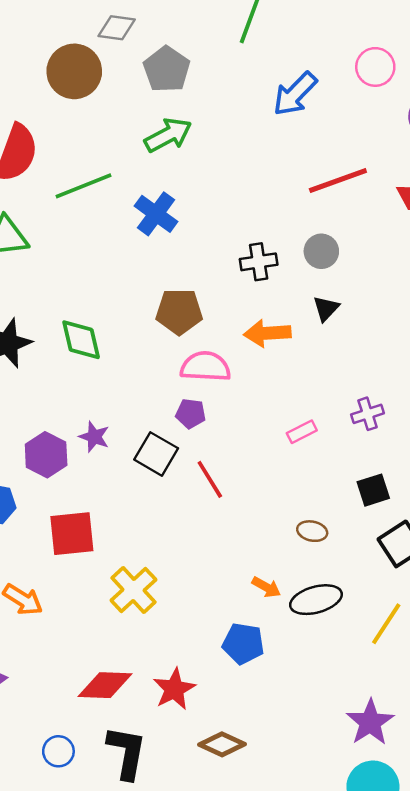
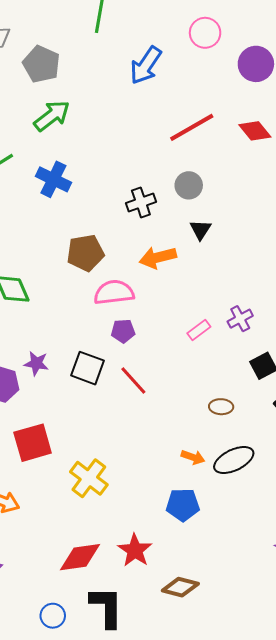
purple pentagon: (191, 414) -> (123, 331), moved
purple cross: (368, 414) -> (240, 319), moved

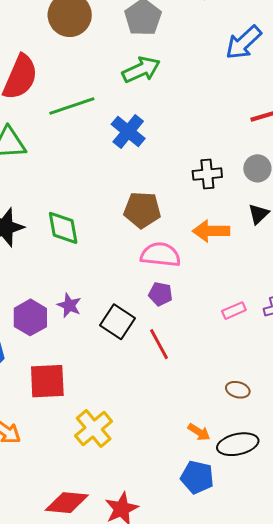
blue pentagon: (183, 505) -> (197, 477), moved

